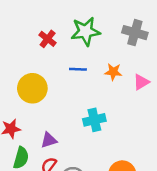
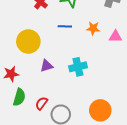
pink triangle: (141, 82) -> (115, 36), turned 32
purple triangle: (49, 140) -> (47, 66), moved

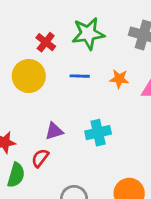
yellow circle: (28, 42) -> (29, 76), moved
red semicircle: (42, 103) -> (40, 158), moved

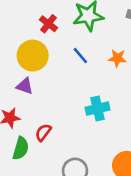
blue line: (80, 76) -> (80, 56), turned 48
purple triangle: (54, 131) -> (25, 86), moved, turned 36

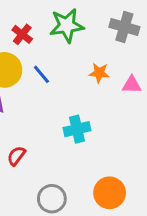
blue line: (80, 56) -> (41, 74), moved

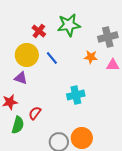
gray cross: (124, 27) -> (108, 37), moved, turned -30
orange circle: (110, 193) -> (82, 138), moved

